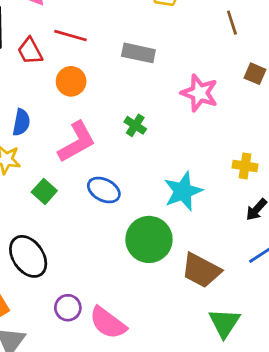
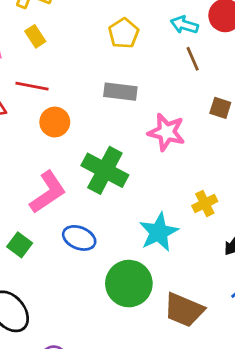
gray rectangle: (138, 53) -> (120, 92), moved
orange circle: (71, 81) -> (55, 122), moved
green cross: (135, 125) -> (105, 170), size x2.0
yellow cross: (245, 166) -> (205, 204), moved, turned -30

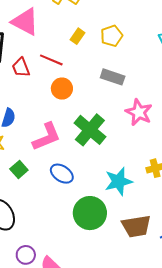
yellow pentagon: (124, 33) -> (112, 36), moved
yellow rectangle: (35, 36) -> (78, 36), moved, turned 56
brown trapezoid: (184, 310) -> (136, 226), moved, turned -44

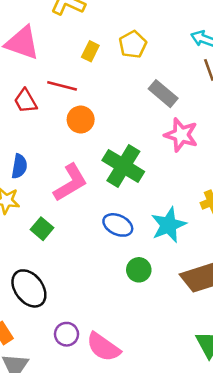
gray rectangle: (113, 77) -> (163, 94), moved, turned 30
blue ellipse: (62, 174) -> (118, 225), moved
green circle: (90, 213) -> (139, 270), size x0.6

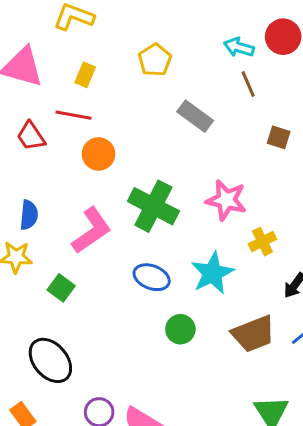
yellow rectangle: (90, 51) -> (85, 75), moved
pink star: (181, 135) -> (226, 200), moved

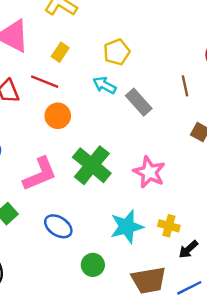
cyan arrow: (239, 47) -> (105, 85), moved
yellow cross: (262, 242) -> (169, 226), moved, turned 30
blue ellipse: (152, 277) -> (58, 226), moved

